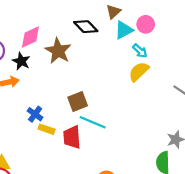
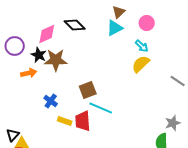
black diamond: (86, 27) -> (75, 25), moved
cyan triangle: (124, 30) -> (115, 28), moved
brown star: (58, 51) -> (56, 60), moved, turned -30
yellow rectangle: (47, 129) -> (65, 121), moved

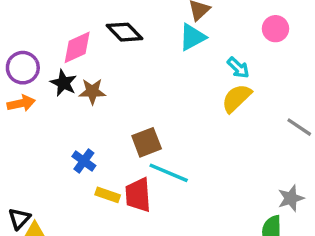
pink circle: (147, 23) -> (275, 29), moved
brown star: (56, 60) -> (92, 91), size x0.7
orange arrow: (29, 73) -> (21, 103), moved

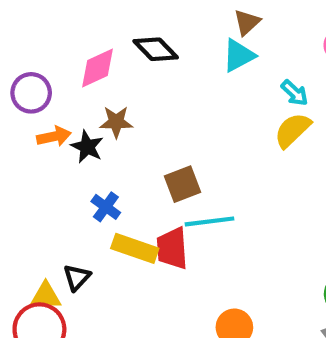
black star: (63, 83) -> (87, 147), moved
orange arrow: (21, 103) -> (54, 136), moved
cyan line: (169, 173) -> (210, 221), turned -30
yellow rectangle: (108, 195) -> (135, 248), size x1.5
black triangle: (19, 219) -> (77, 277), moved

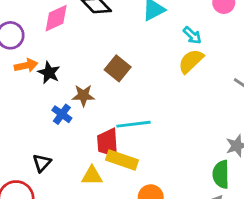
brown star: (116, 122) -> (83, 96), moved
brown square: (183, 184) -> (118, 68), moved, turned -30
yellow rectangle: (135, 248) -> (122, 160), moved
yellow triangle: (46, 296) -> (92, 176), moved

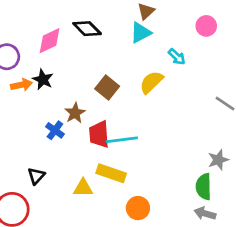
yellow semicircle: (191, 61) -> (151, 82), moved
black star: (49, 73) -> (43, 79), moved
brown star: (83, 96) -> (75, 113), turned -30
red trapezoid: (108, 143) -> (99, 134), moved

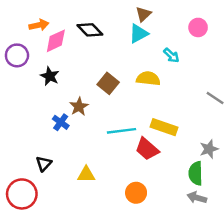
yellow semicircle: (151, 82) -> (148, 79), turned 50
orange arrow: (21, 85) -> (39, 25), moved
red trapezoid: (99, 134) -> (147, 149), moved, turned -45
yellow rectangle: (111, 173) -> (164, 127), moved

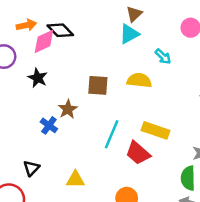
black diamond: (90, 30) -> (60, 30), moved
brown square: (108, 83) -> (98, 85), turned -35
cyan line: (121, 131) -> (112, 134), turned -60

